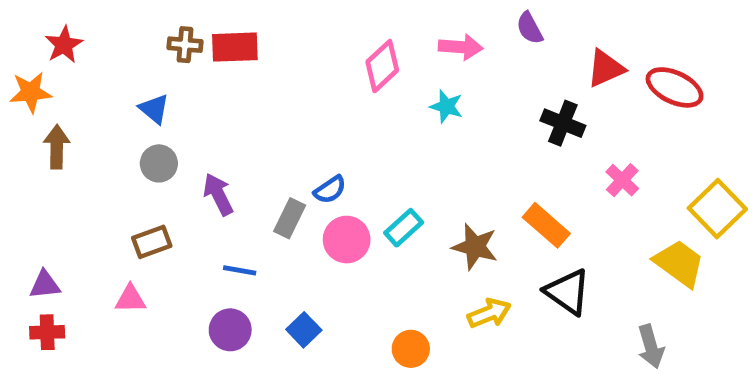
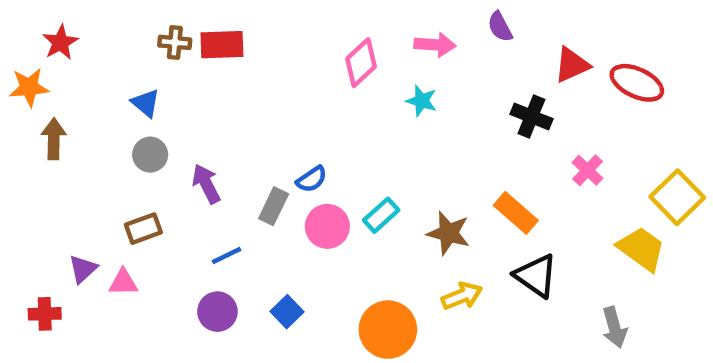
blue line: (240, 270) -> (226, 256), turned -36
purple triangle: (45, 285) -> (83, 269), moved, turned -36
orange circle: (411, 349) -> (388, 330), size x1.6

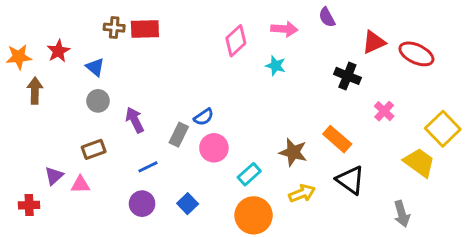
red star: (60, 42) -> (58, 51), moved
cyan rectangle: (381, 215) -> (249, 174), moved

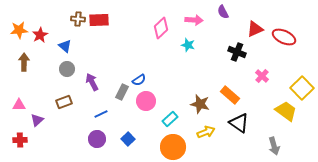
orange star: (19, 57) -> (19, 30), moved
pink triangle: (80, 185) -> (19, 105), moved

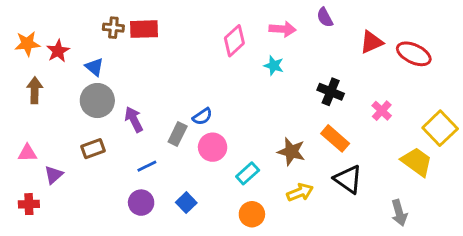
black cross: (237, 52) -> (331, 92), moved
gray circle: (67, 69) -> (97, 101), size x1.5
orange circle: (173, 147) -> (252, 214), size x0.7

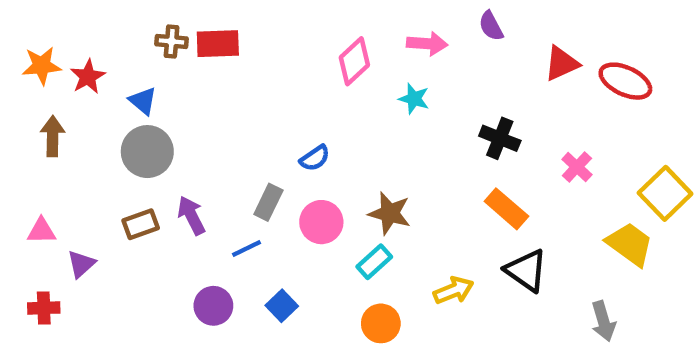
blue semicircle: (202, 117) -> (315, 158), moved
purple arrow: (134, 119) -> (191, 215), moved
brown star: (291, 152) -> (390, 213), moved
blue line: (147, 166) -> (246, 249), moved

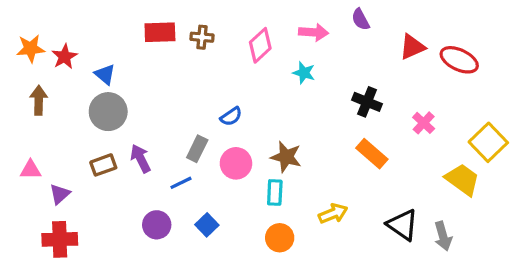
brown cross: (172, 41) -> (202, 37), moved
cyan rectangle: (374, 262) -> (275, 192), turned -45
black triangle: (526, 271) -> (403, 225), moved
red cross: (44, 308) -> (60, 239), moved, size x1.5

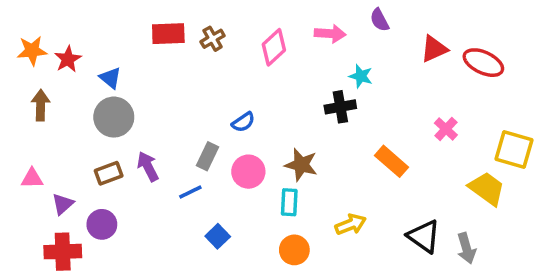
brown cross: (202, 37) -> (213, 39), turned -35
cyan star: (304, 73) -> (361, 76), moved
black cross: (367, 102) -> (340, 107), moved, turned -32
yellow square: (488, 142) -> (514, 149), turned -30
purple circle: (157, 225) -> (102, 224), moved

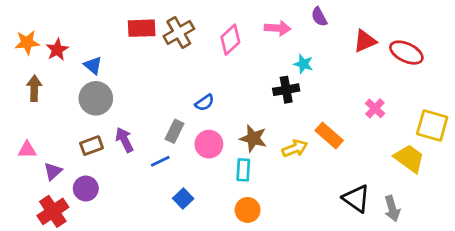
brown cross: (213, 39) -> (179, 32), size x1.5
yellow arrow: (351, 224) -> (295, 148), moved
red cross: (63, 252) -> (53, 211), turned -32

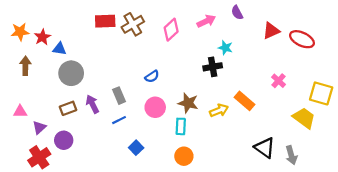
pink arrow: (278, 28) -> (206, 21), turned -30
blue triangle: (93, 65) -> (59, 49), moved, turned -32
gray rectangle: (175, 131) -> (119, 96), moved, turned -49

